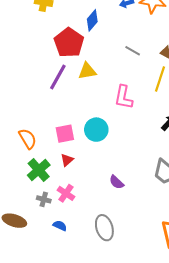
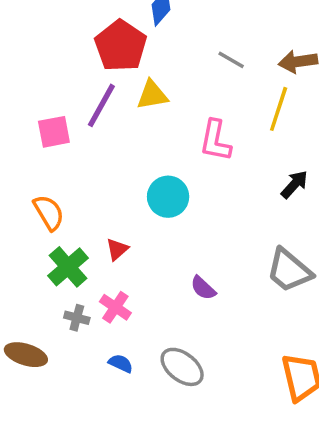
pink square: (65, 134) -> (54, 132), moved
blue semicircle: (60, 226) -> (121, 363), moved
gray ellipse: (104, 228) -> (182, 367), turned -35

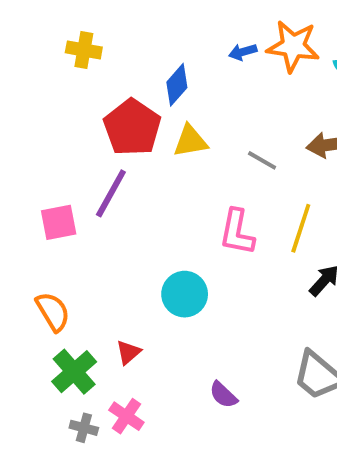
gray line: (231, 60) -> (262, 160), moved
yellow triangle: (152, 95) -> (190, 141), moved
yellow line: (279, 109) -> (301, 228), moved

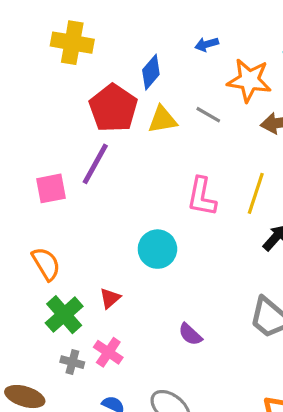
orange star: (293, 46) -> (249, 80), moved
yellow cross: (84, 50) -> (72, 43), size x1.4
gray line: (262, 160) -> (208, 115), moved

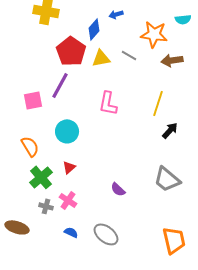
blue arrow: (207, 44) -> (116, 14), moved
pink L-shape: (202, 197) -> (108, 103), moved
cyan circle: (157, 249) -> (67, 131), moved

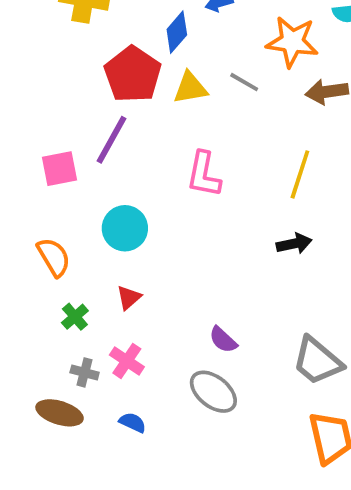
black arrow: (170, 130) -> (294, 244), moved, turned 36
green cross: (41, 177) -> (75, 317), size x0.6
gray trapezoid: (167, 179) -> (317, 361), moved
brown ellipse: (17, 227) -> (60, 413), moved
gray ellipse: (106, 234) -> (213, 392), moved

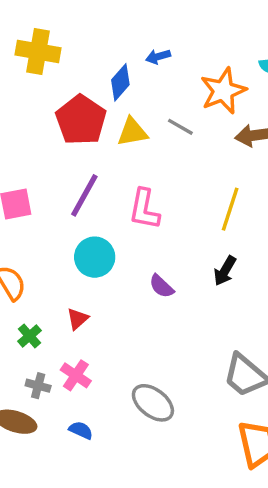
orange star: (292, 42) -> (223, 91), turned -30
purple line: (111, 140) -> (84, 195), moved
cyan circle: (125, 228) -> (95, 257), moved
black arrow: (294, 244) -> (225, 271), turned 132
purple semicircle: (223, 340) -> (161, 286), moved

